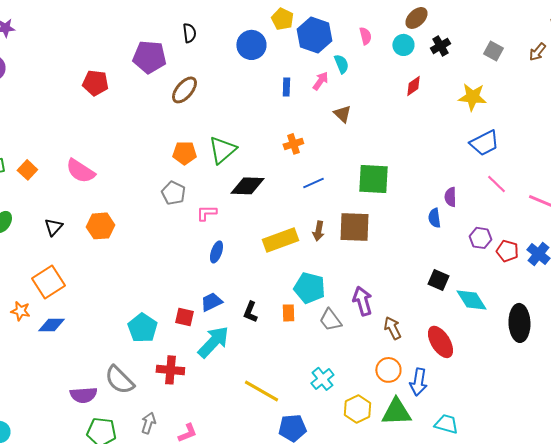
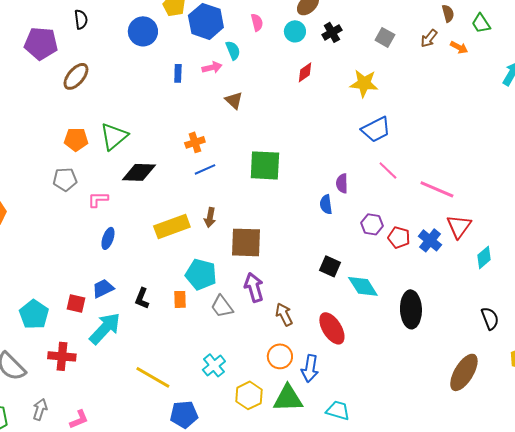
pink arrow: (320, 81) -> (212, 67), turned 42
orange cross: (293, 144) -> (195, 142), moved
gray pentagon: (173, 193) -> (65, 179), turned -30
brown square: (354, 227) -> (246, 242), moved

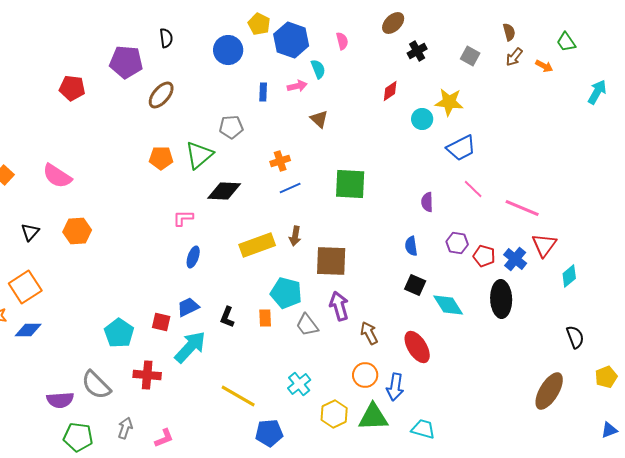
brown semicircle: (448, 13) -> (509, 32), moved
cyan circle: (295, 31) -> (422, 119), moved
gray pentagon: (65, 179) -> (231, 127), moved
blue semicircle: (326, 204) -> (411, 246), moved
black ellipse: (411, 309) -> (501, 299), moved

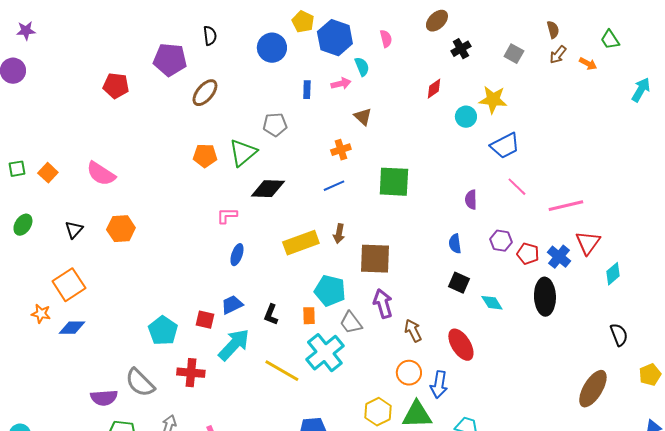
orange cross: (280, 161) -> (341, 150), moved
pink line: (522, 208) -> (566, 206), turned -36
cyan diamond: (448, 305) -> (492, 303), size x0.7
cyan cross: (299, 384) -> (325, 353), moved, size x1.6
yellow line: (238, 396) -> (282, 371), moved

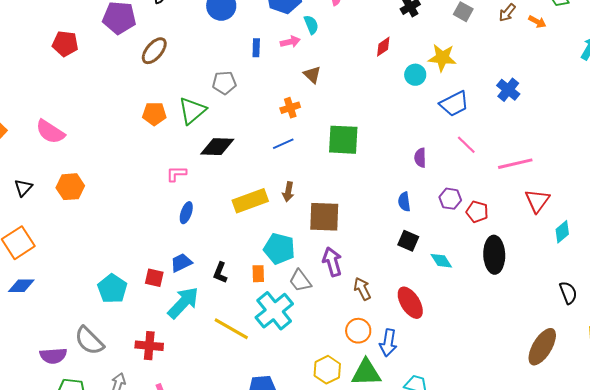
blue cross: (559, 257) -> (508, 90), moved
red cross: (191, 373) -> (149, 346), moved

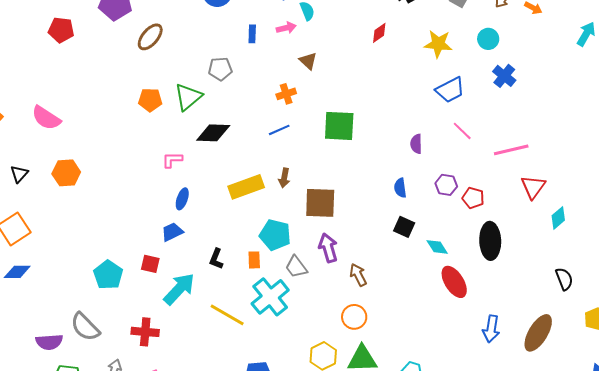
cyan circle: (415, 75) -> (488, 39), moved
blue trapezoid: (181, 263) -> (172, 232), moved
red ellipse: (410, 303) -> (454, 282), moved
blue arrow: (388, 343) -> (491, 329), moved

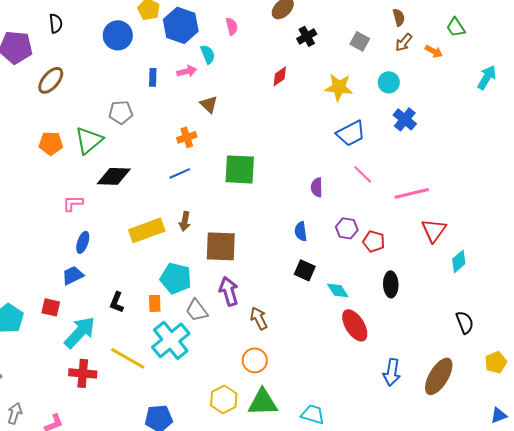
black ellipse: (490, 241) -> (391, 284), size x0.7
red cross: (145, 332) -> (83, 373), moved

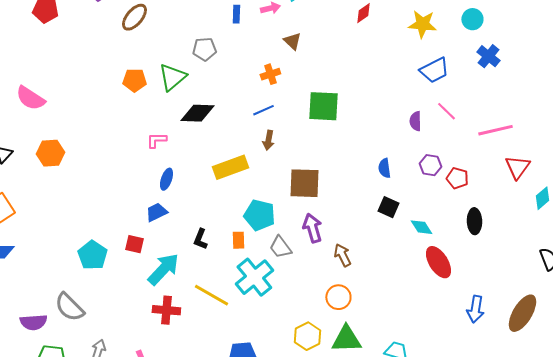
purple semicircle: (317, 187) -> (415, 121), moved
brown arrow: (185, 221) -> (268, 140), moved

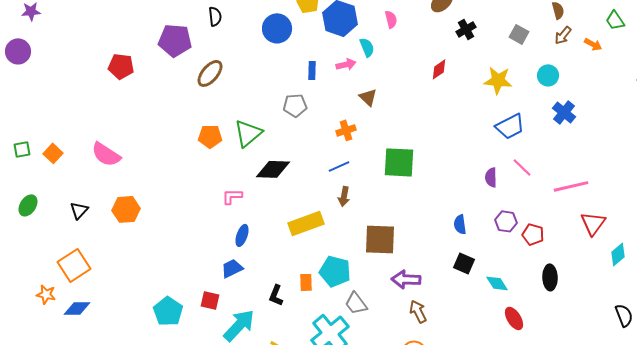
gray pentagon: (204, 49) -> (295, 105), moved
purple arrow: (312, 228) -> (406, 279), moved, turned -72
orange rectangle: (238, 240) -> (306, 282), moved
red ellipse: (438, 262) -> (514, 318), size x0.7

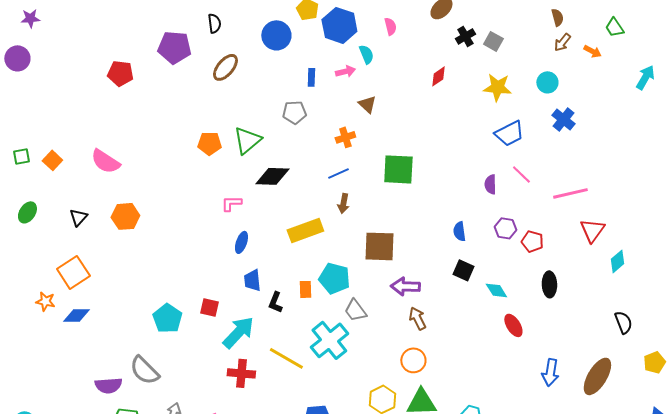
gray square: (519, 34) -> (493, 41), moved
brown ellipse: (210, 73) -> (225, 67), moved
blue trapezoid: (232, 268) -> (252, 280), moved, turned -70

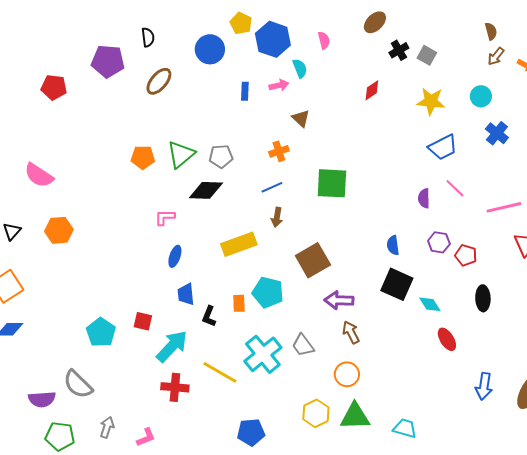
gray pentagon: (294, 112) -> (221, 156), moved
brown square: (379, 246) -> (313, 260), turned -32
black square: (463, 270) -> (397, 284), size x1.5
gray trapezoid: (355, 310) -> (303, 345), moved

